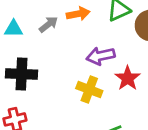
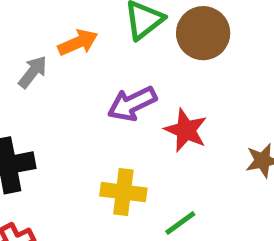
yellow cross: (89, 90) -> (123, 192), moved

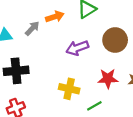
brown circle: (203, 33) -> (115, 40), moved
red star: (186, 130) -> (108, 79), moved, turned -30

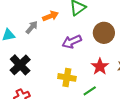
black cross: (16, 71) -> (20, 65), turned -35
red star: (108, 79) -> (100, 67), turned -30

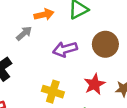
gray arrow: (32, 27) -> (24, 33), moved

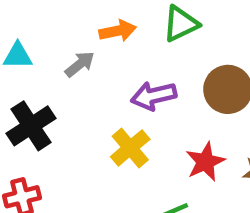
yellow cross: (53, 92) -> (130, 148), moved, turned 30

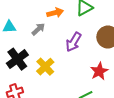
purple arrow: (154, 96) -> (74, 42), turned -42
yellow cross: (130, 148) -> (45, 67), moved

